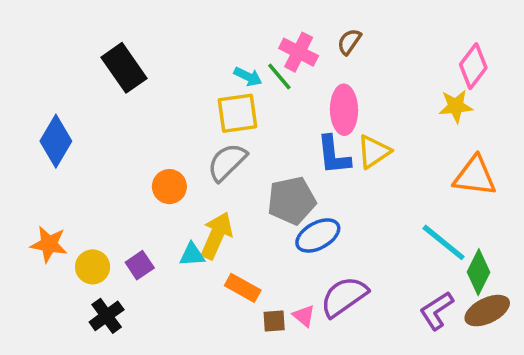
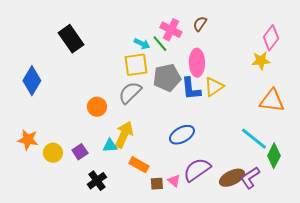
gray pentagon: (292, 201) -> (167, 78), moved
brown ellipse: (487, 311) -> (232, 178), moved
black cross: (107, 316) -> (97, 181), moved

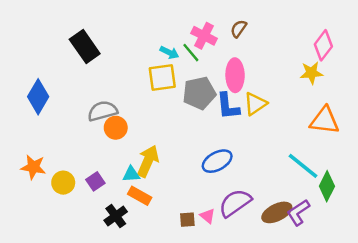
gray semicircle: (130, 93) -> (103, 111), moved, turned 30
orange rectangle: (139, 165) -> (140, 196), moved

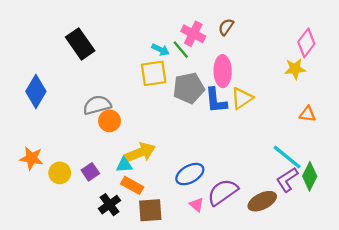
orange triangle: (325, 121) -> (307, 114), size x0.6
yellow arrow: (148, 161) -> (140, 153), turned 44
blue ellipse: (217, 161) -> (190, 174), moved
purple L-shape: (298, 212) -> (287, 180), moved
brown square: (187, 220) -> (150, 210), moved, size x1.6

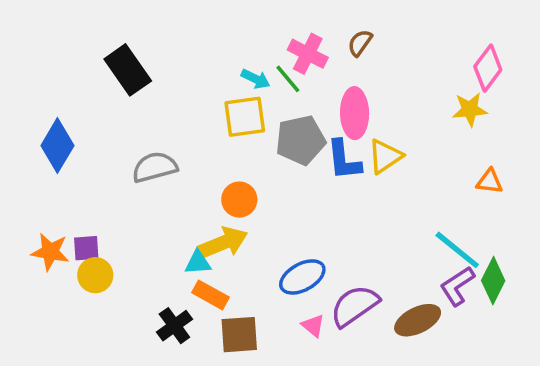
orange circle: (110, 121) -> (239, 200), moved
purple square: (90, 172) -> (86, 248), moved, turned 30

